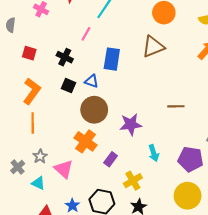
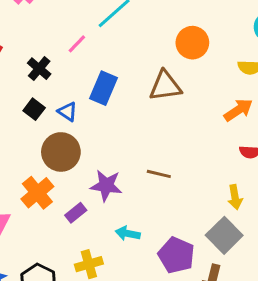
brown line: (176, 106) -> (159, 174), moved
cyan arrow: (154, 153) -> (128, 233), turned 105
purple rectangle: (111, 159) -> (76, 213), moved

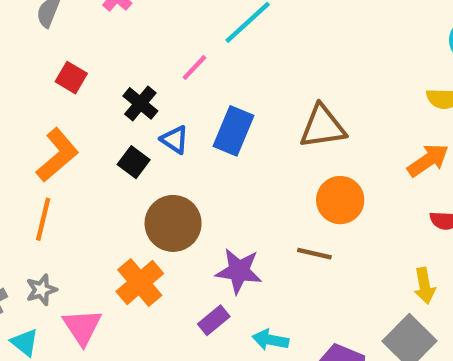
orange circle: (192, 43) -> (340, 200), moved
blue triangle: (67, 112) -> (175, 140), moved
purple rectangle: (76, 213) -> (214, 320), moved

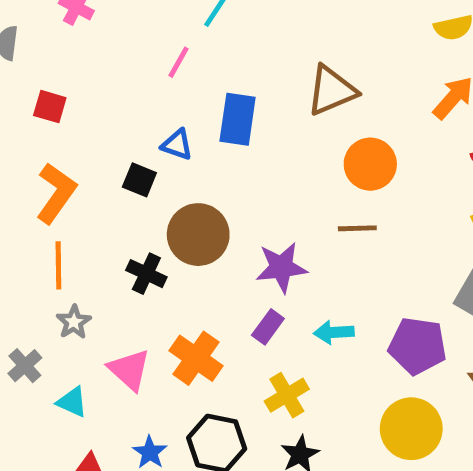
black cross: (140, 103) -> (146, 274), moved
orange cross: (140, 282) -> (196, 358), moved
gray star: (41, 290) -> (74, 322), moved

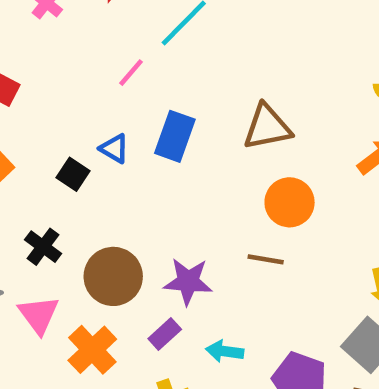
brown circle: (198, 235) -> (113, 276), moved
black cross: (146, 274) -> (43, 247), moved
pink triangle: (129, 370) -> (39, 315), moved

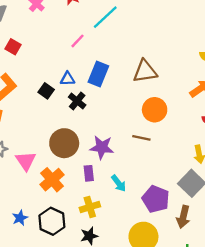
blue triangle: (114, 149) -> (68, 79), turned -35
black cross: (43, 247) -> (77, 101), moved
purple rectangle: (165, 334) -> (89, 173), turned -56
cyan arrow: (225, 351) -> (119, 183), turned -138

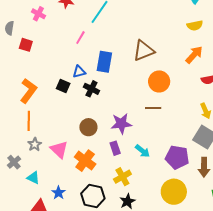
red square: (13, 47) -> (26, 45), moved
brown circle: (64, 143) -> (88, 127), size x0.7
blue star: (20, 218) -> (59, 193), moved

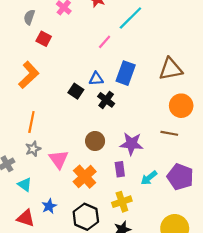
orange L-shape: (28, 91) -> (29, 75), moved
cyan arrow: (143, 151) -> (149, 178), turned 91
purple pentagon: (177, 157) -> (180, 177), moved

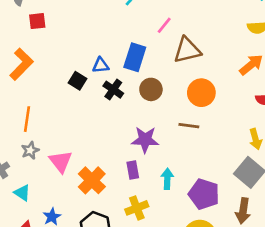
red square: (44, 39) -> (37, 21), turned -32
pink line: (105, 42) -> (164, 25), moved
brown circle: (95, 141) -> (151, 89), moved
purple pentagon: (180, 177) -> (204, 194), moved
cyan arrow: (149, 178) -> (167, 179), turned 133

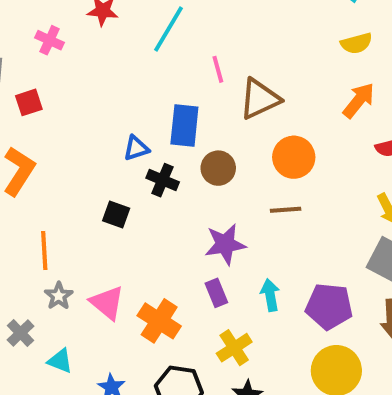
pink line: (164, 25) -> (218, 69), turned -42
black square: (78, 81) -> (116, 214), moved

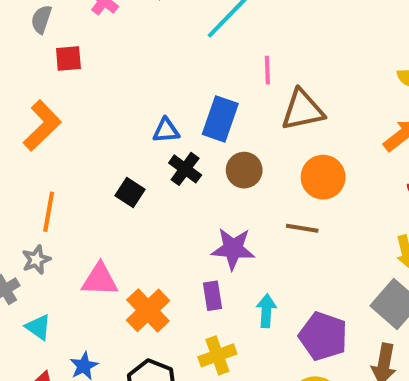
gray star: (59, 296) -> (36, 260), moved
pink triangle: (107, 303) -> (100, 280), turned -51

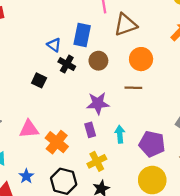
blue triangle: (166, 130) -> (54, 45), turned 48

